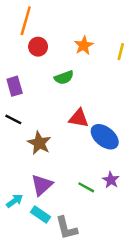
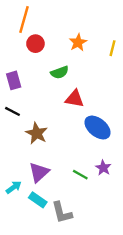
red triangle: (79, 118) -> (75, 99), moved

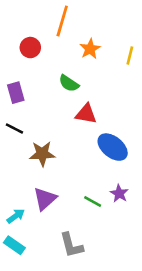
orange line: (24, 19) -> (62, 21), moved
red circle: (35, 44) -> (30, 48), moved
green semicircle: (60, 72) -> (69, 83), turned 54
brown star: (37, 133) -> (42, 154), turned -30
cyan rectangle: (38, 200) -> (14, 245), moved

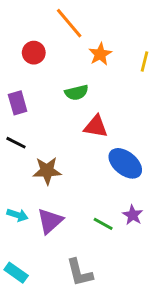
orange line: (62, 21) -> (69, 23), turned -56
green semicircle: (69, 83) -> (77, 93), turned -48
cyan arrow: (16, 216) -> (18, 215), moved, turned 54

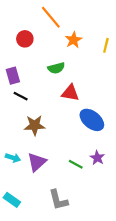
black line: (16, 143) -> (21, 96), moved

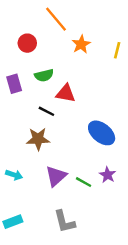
green semicircle: (56, 68) -> (44, 75), moved
red triangle: (70, 93) -> (66, 93), moved
black line: (21, 96) -> (46, 111), moved
purple triangle: (37, 162) -> (56, 176), moved
cyan rectangle: (12, 200) -> (13, 222), turned -56

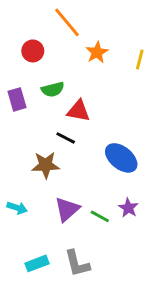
black line: (46, 111) -> (66, 138), moved
cyan rectangle: (13, 222) -> (37, 263), moved

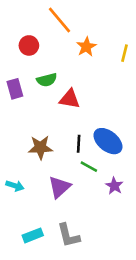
black line: (66, 138) -> (79, 144), moved, turned 66
green line: (100, 216) -> (89, 167), moved

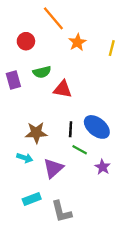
cyan arrow: (15, 186) -> (25, 158), moved
cyan rectangle: (33, 235) -> (32, 199), moved

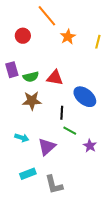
green semicircle: (42, 72) -> (31, 77), moved
blue ellipse: (97, 127) -> (85, 97), moved
brown star: (36, 133) -> (32, 101), moved

